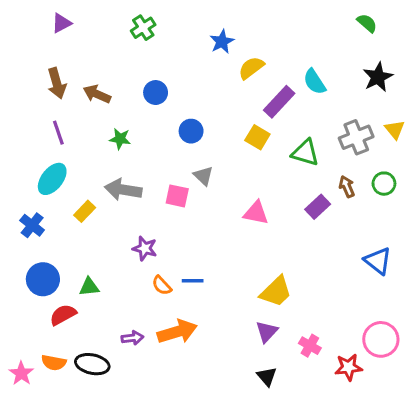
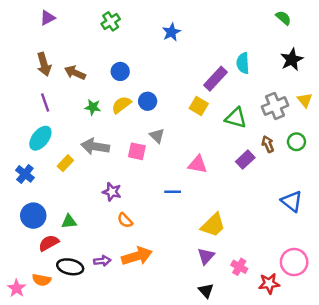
yellow semicircle: (251, 68) -> (121, 105), moved
cyan semicircle: (315, 82) -> (243, 63), turned 30
blue line: (193, 281) -> (173, 192), moved
black ellipse: (92, 364) -> (70, 267), moved

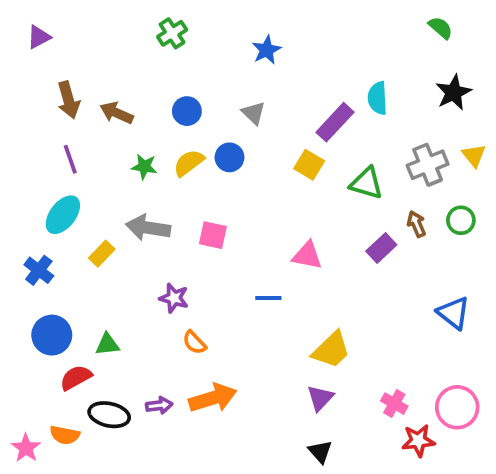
purple triangle: (48, 18) -> (39, 37), moved
gray triangle: (157, 136) -> (254, 113), moved
pink cross: (239, 267) -> (394, 404), moved

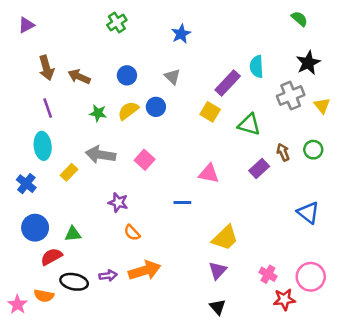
gray cross: (428, 165) -> (291, 96), moved
cyan ellipse: (63, 215) -> (43, 146), turned -44
pink square: (213, 235) -> (145, 160), turned 30

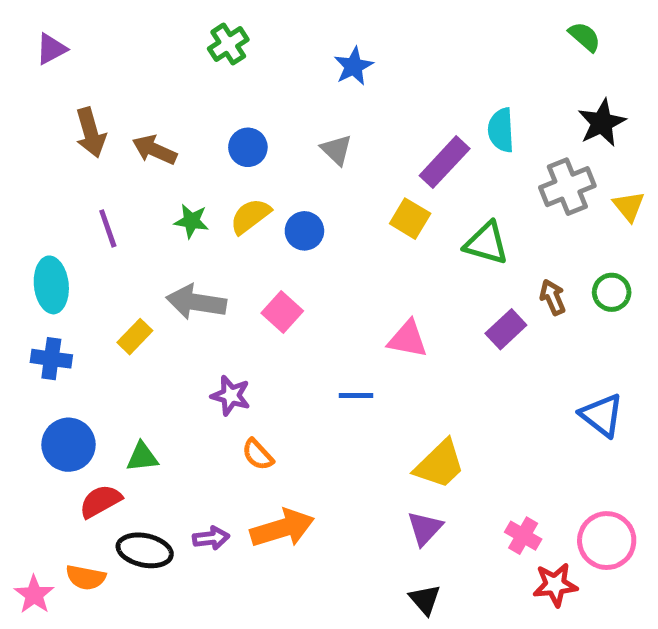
blue circle: (156, 107) -> (304, 231), moved
purple line: (48, 108) -> (108, 228), moved
cyan ellipse: (43, 146) -> (51, 285), moved
blue cross: (26, 184) -> (51, 359), turned -30

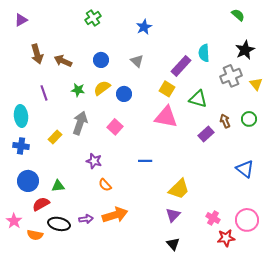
gray arrow: (196, 302) -> (80, 123), turned 100
pink triangle: (408, 339) -> (166, 117), moved, size x1.4
pink star: (34, 595) -> (14, 221), moved

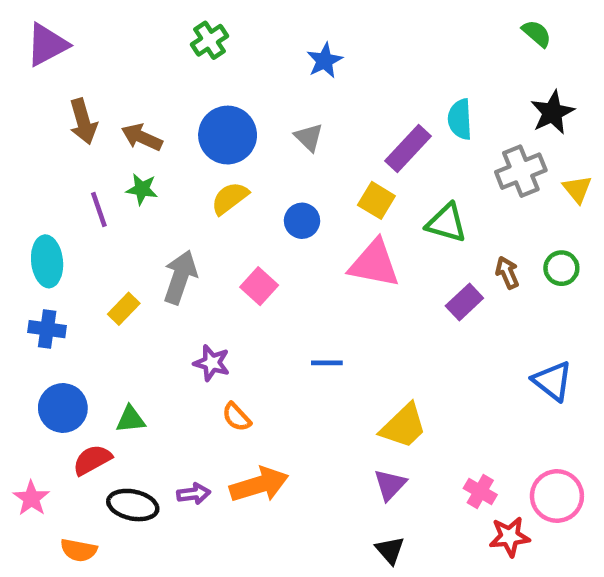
purple triangle: (21, 20) -> (47, 45), size x1.5
blue circle: (101, 60) -> (228, 135), size x1.6
green star: (78, 90) -> (142, 189), moved
blue circle: (124, 94) -> (302, 221), moved
orange semicircle: (35, 235) -> (79, 550), moved

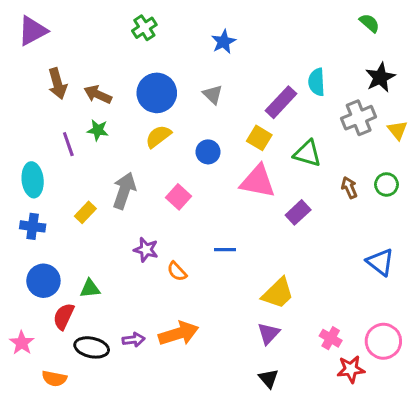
purple rectangle: (464, 302) -> (298, 212), moved
orange semicircle: (237, 417) -> (177, 271), moved
red semicircle: (92, 460) -> (64, 316), turned -36

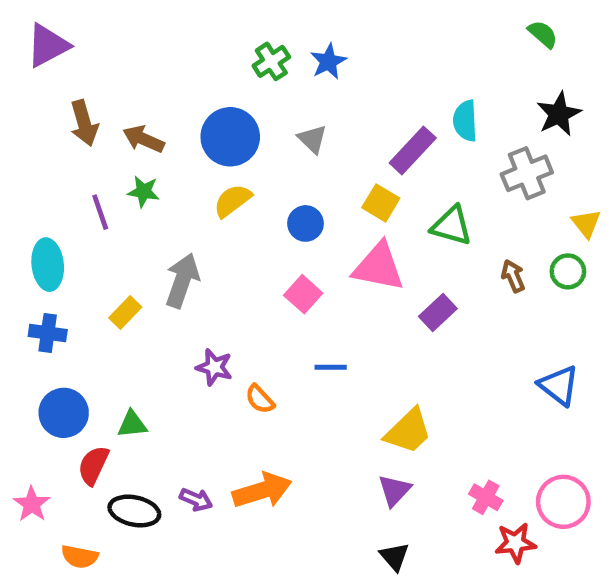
green cross: (144, 28) -> (271, 61), moved
yellow triangle: (397, 130) -> (586, 223), moved
pink square: (179, 197) -> (303, 294), moved
purple arrow: (133, 340) -> (196, 500), turned 30

